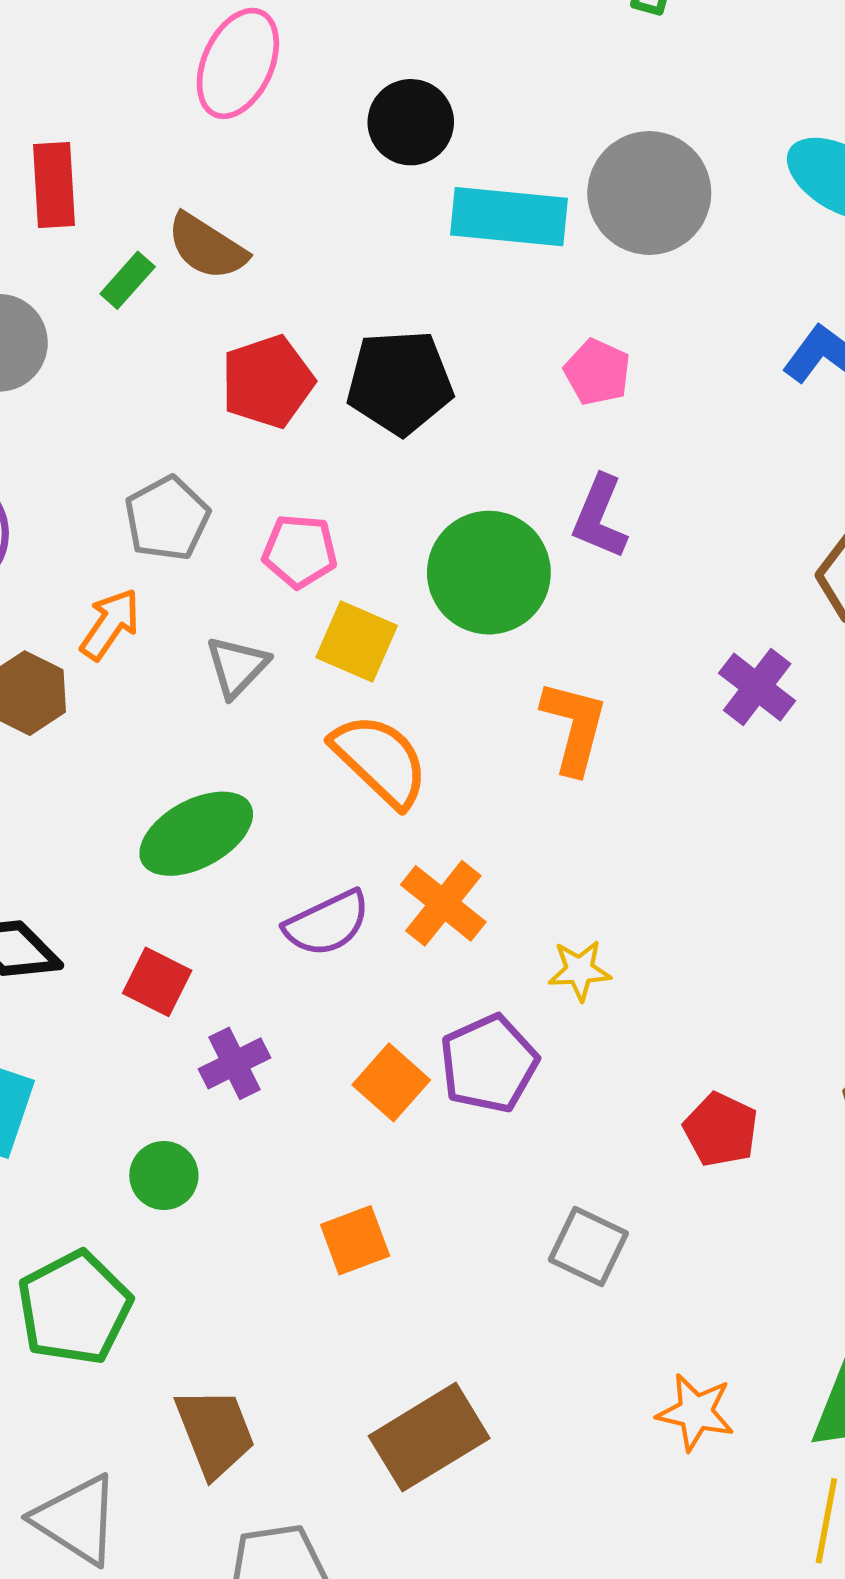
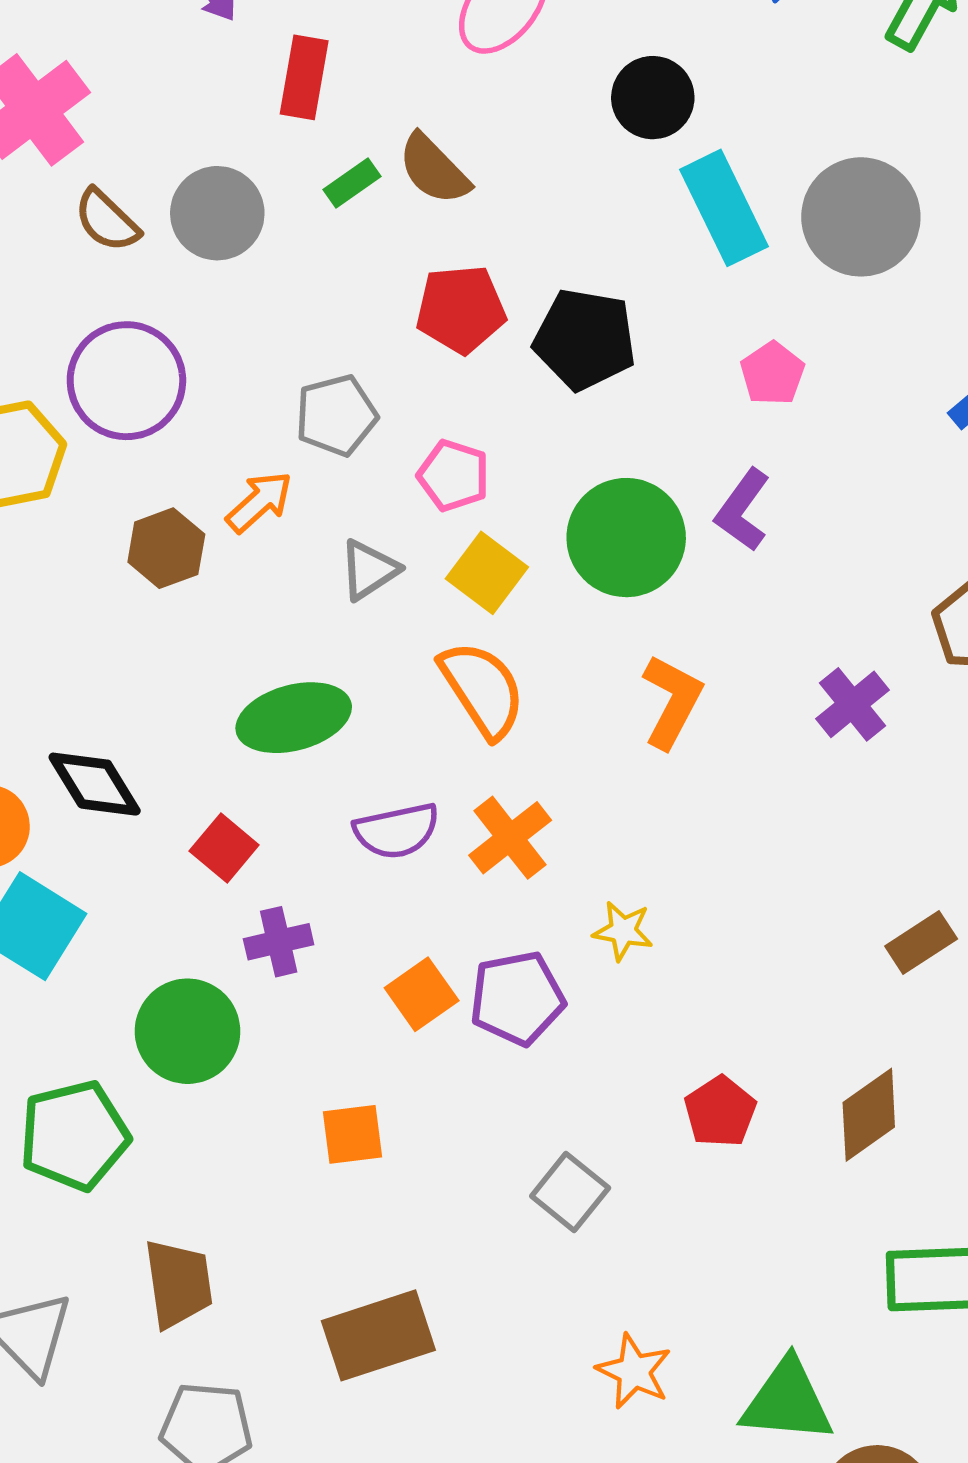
cyan rectangle: (509, 217) -> (724, 208), turned 45
green circle: (164, 1176) -> (187, 1031), size x1.6

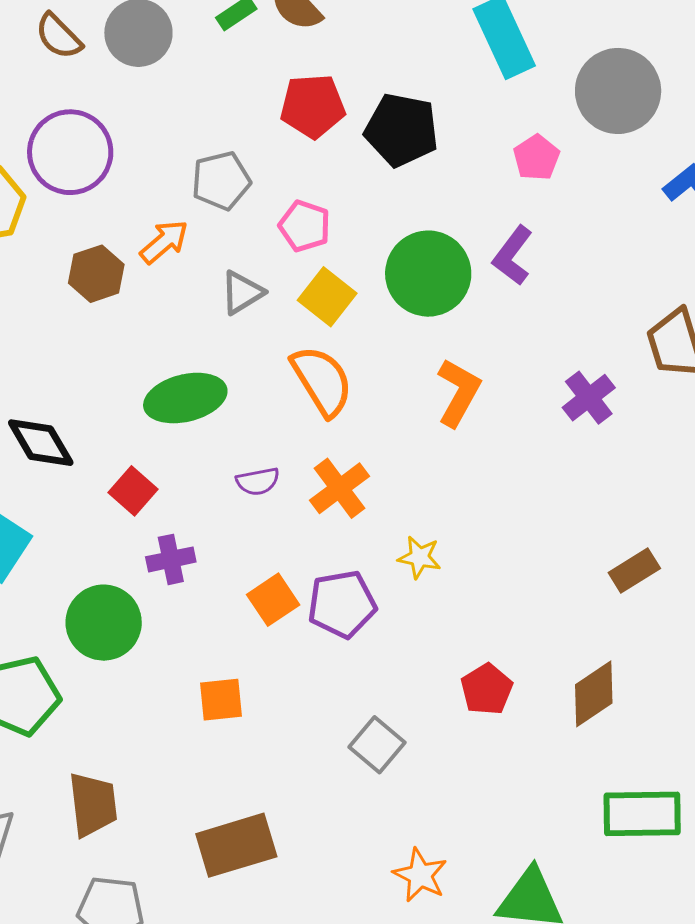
gray circle: (861, 217) -> (618, 91), moved
purple semicircle: (397, 831) -> (258, 481), size x0.7

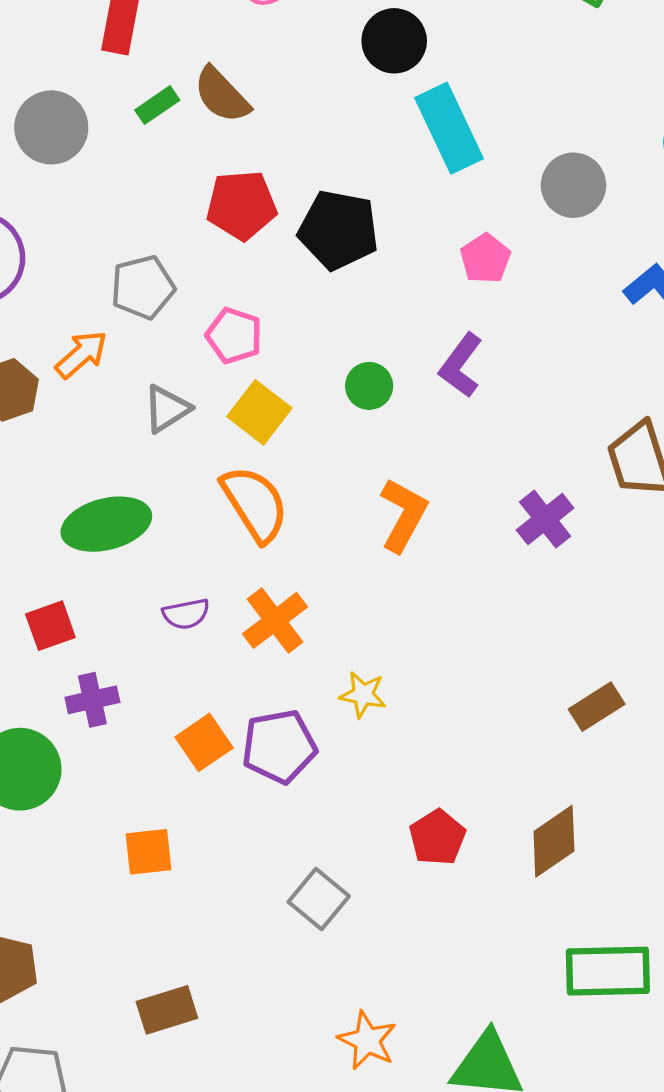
gray circle: (618, 91) -> (573, 185), size x0.7
green circle: (428, 274) -> (369, 386), size x0.5
red square: (133, 491) -> (50, 626), turned 30
brown rectangle: (236, 845) -> (167, 1010), size x0.7

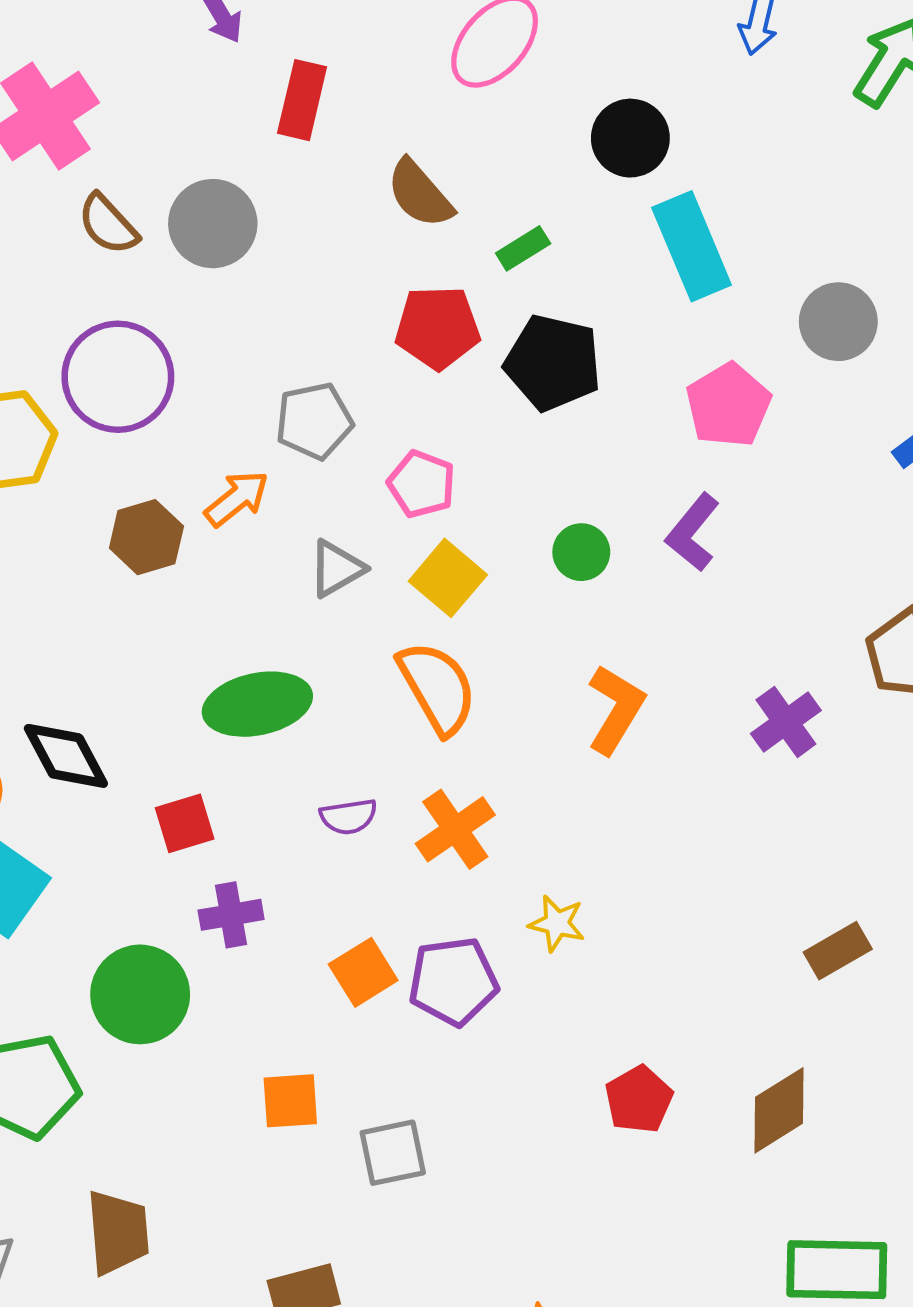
green rectangle: (157, 105) -> (523, 248), moved
pink pentagon: (485, 259) -> (728, 405), size x1.4
gray square: (319, 899) -> (393, 1153), moved, turned 36

